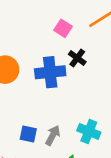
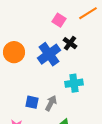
blue cross: (50, 72) -> (49, 54), turned -30
cyan cross: (89, 131) -> (74, 83), moved, turned -30

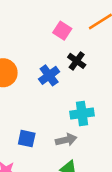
blue cross: (49, 54) -> (49, 75), size x0.7
gray arrow: (51, 103) -> (66, 140), moved, turned 49

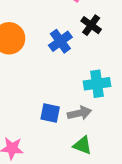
blue square: (27, 139) -> (50, 113), moved

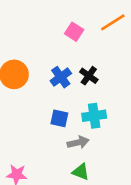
black cross: (91, 25) -> (89, 76), moved
blue square: (50, 113) -> (59, 118), moved

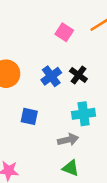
blue square: (59, 118) -> (29, 116), moved

